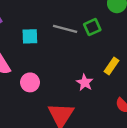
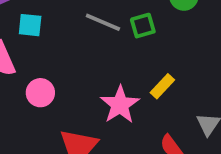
cyan square: (30, 36) -> (30, 25), moved
pink star: (85, 83) -> (120, 105), size x1.5

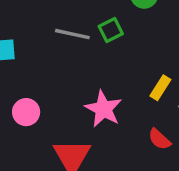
yellow rectangle: (162, 86) -> (160, 88), moved

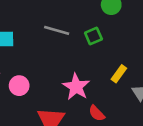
green square: (111, 30) -> (93, 36), moved
red semicircle: (159, 139) -> (97, 113), moved

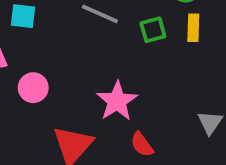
yellow rectangle: (119, 74) -> (193, 28), moved, turned -42

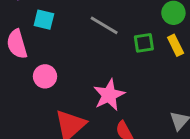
yellow rectangle: (193, 28) -> (176, 45), turned -35

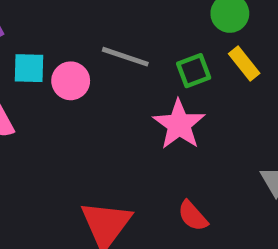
pink circle: (45, 76) -> (71, 81), moved
pink star: (109, 95) -> (179, 124), moved

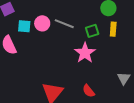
yellow rectangle: (244, 64) -> (113, 29), turned 40
pink circle: (71, 81) -> (42, 23), moved

